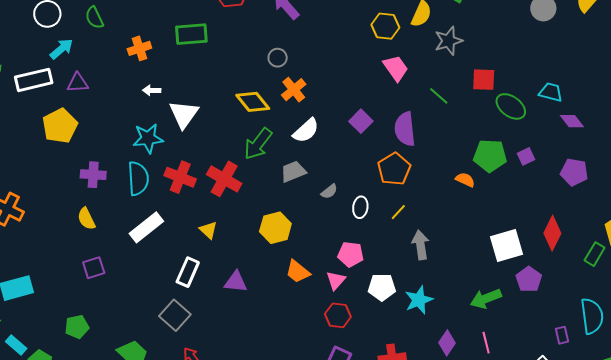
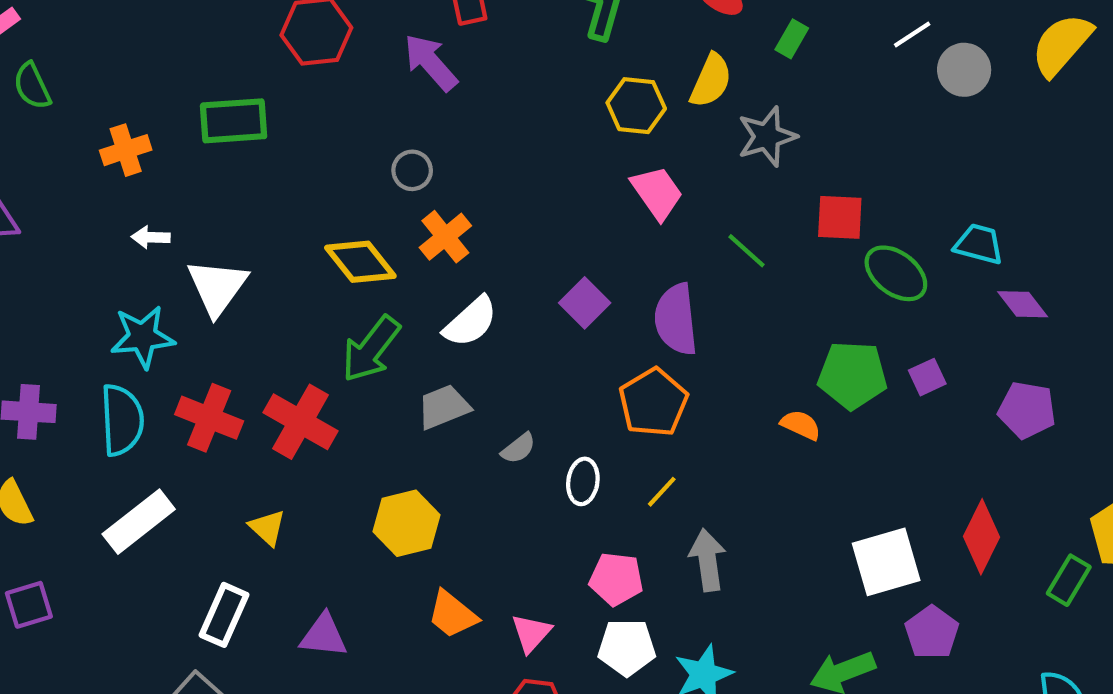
pink pentagon: (351, 254) -> (616, 579), moved

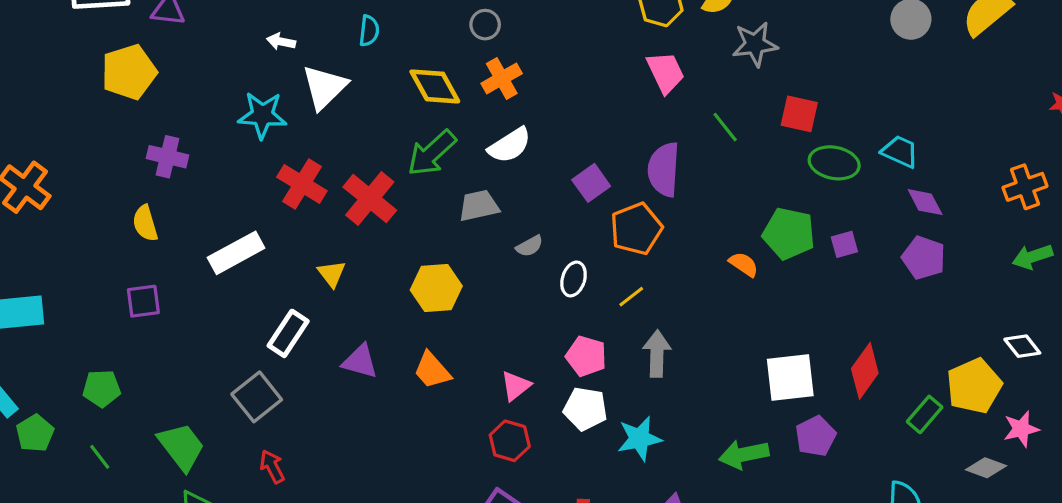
green ellipse: (896, 273) -> (834, 163), turned -36
purple square: (585, 303) -> (591, 183), moved
purple pentagon: (1027, 410) -> (924, 258), moved
cyan semicircle: (122, 420) -> (369, 31), moved, size x0.6
orange trapezoid: (452, 614) -> (432, 370), moved

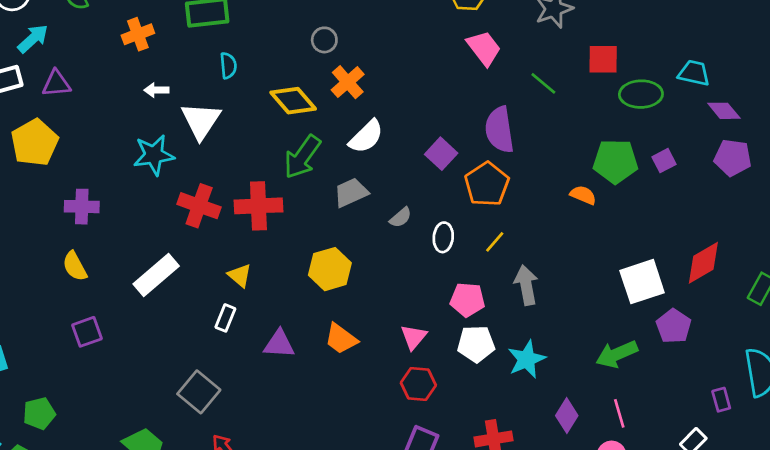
red cross: (370, 199) -> (258, 206), turned -30
white rectangle: (288, 333) -> (225, 318), moved, size x0.7
red diamond: (865, 371) -> (703, 263), turned 36
green pentagon: (102, 388) -> (39, 413), moved

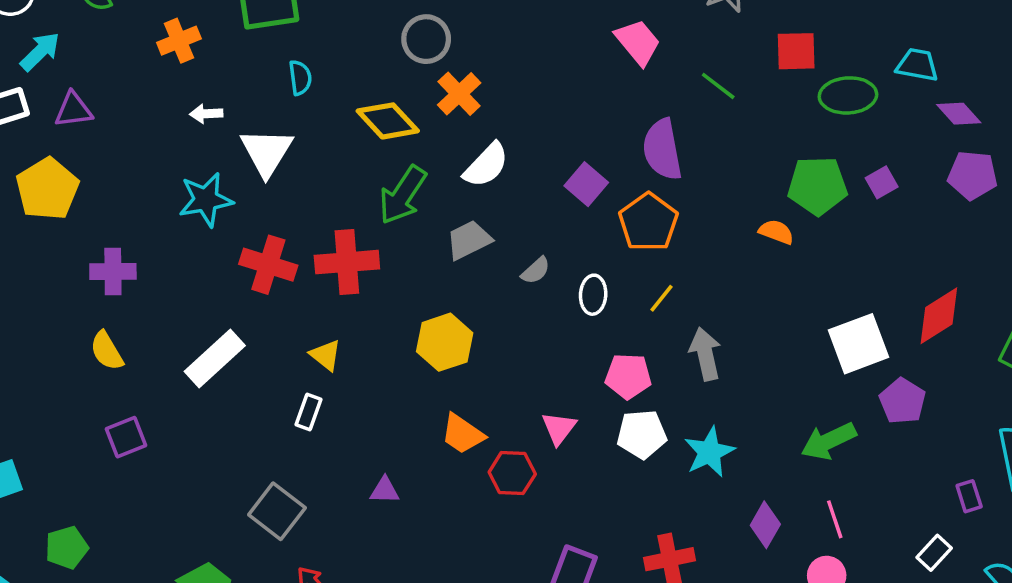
gray circle: (324, 40) -> (426, 39), size x1.4
purple triangle: (279, 344) -> (385, 490), moved, size x0.7
red hexagon: (418, 384) -> (512, 473), moved

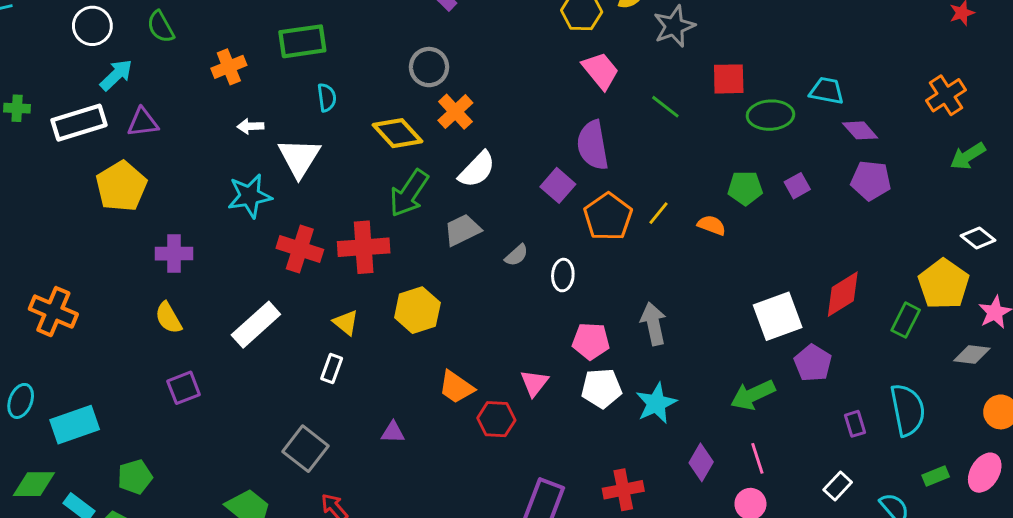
purple semicircle: (662, 149) -> (593, 145), moved
green pentagon: (817, 186) -> (745, 188), size x0.7
yellow line: (661, 298) -> (659, 213), moved
yellow hexagon: (445, 342) -> (417, 310), moved
purple rectangle: (969, 496) -> (855, 424), moved

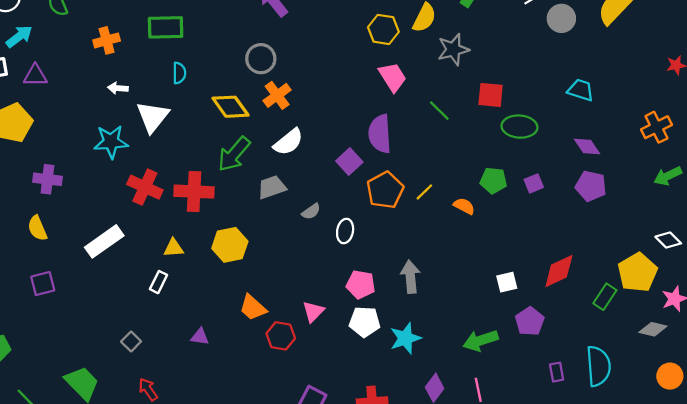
cyan trapezoid: (827, 91) -> (581, 90), moved
white square: (778, 316) -> (507, 282), size x0.6
yellow triangle: (346, 323) -> (174, 248), turned -50
gray square: (305, 449) -> (131, 341), size x0.6

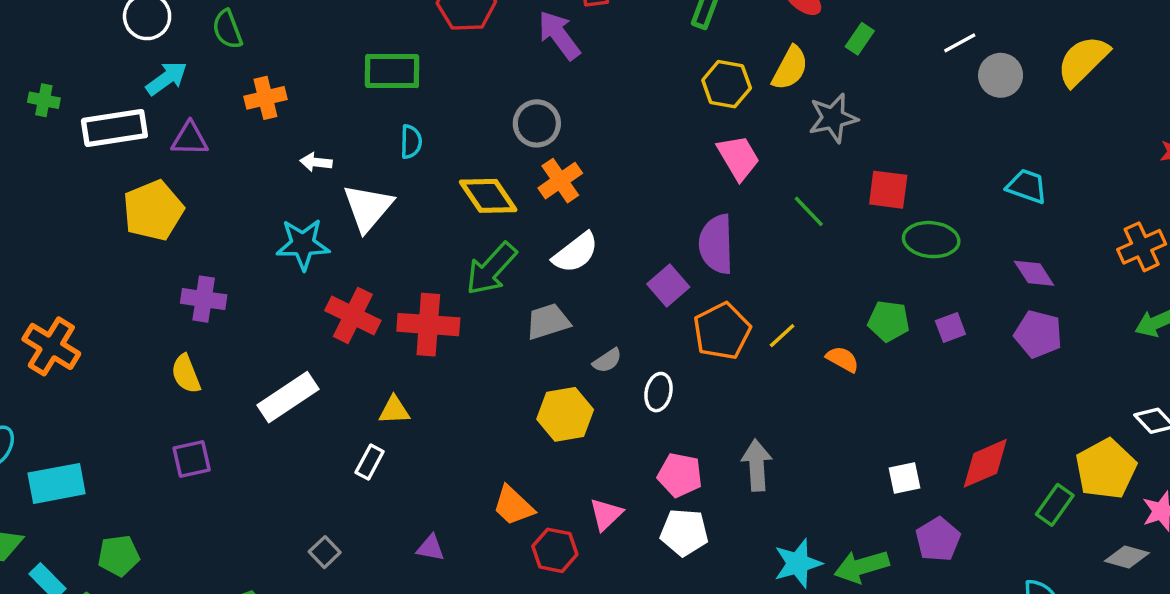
orange cross: (107, 40) -> (265, 98), moved
yellow hexagon: (230, 245) -> (565, 414), moved
cyan star: (405, 338) -> (798, 563), moved

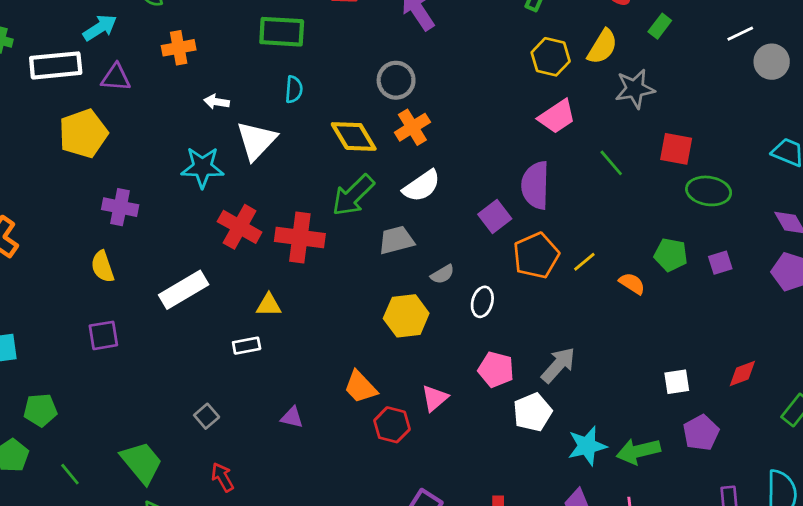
pink trapezoid: (738, 158) -> (557, 117), turned 84
white rectangle: (370, 462) -> (247, 346), turned 48
red diamond: (985, 463) -> (742, 374), size x0.7
gray arrow: (757, 465) -> (558, 365), turned 42
white pentagon: (684, 532) -> (533, 412), moved, turned -30

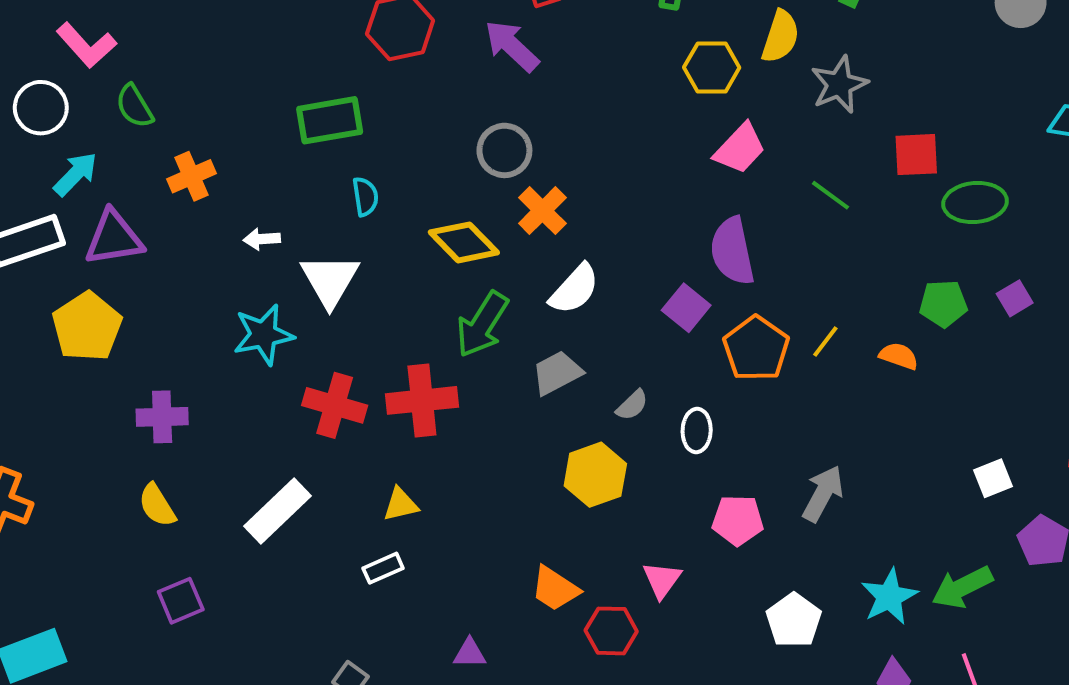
purple triangle: (116, 77) -> (114, 238), size x1.4
white pentagon: (533, 412) -> (794, 620), moved

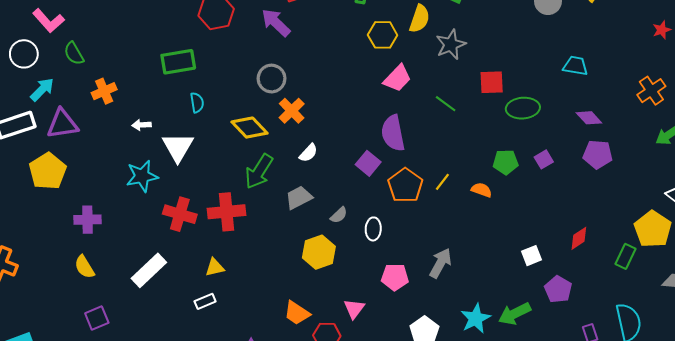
white semicircle: (574, 289) -> (308, 153), size x0.7

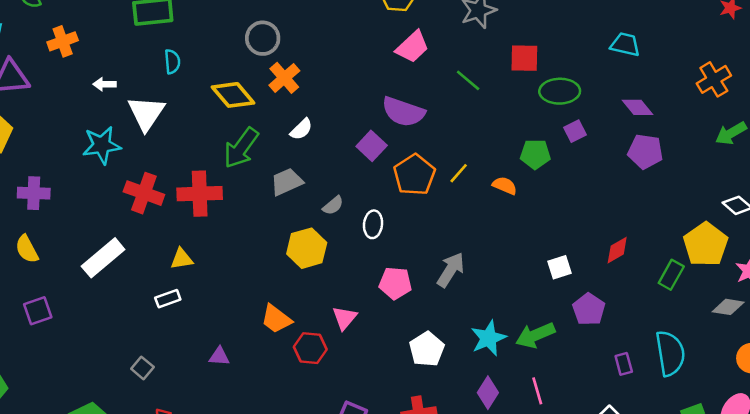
purple semicircle: (393, 133) -> (403, 112), turned -63
purple square: (544, 159) -> (575, 131), moved

